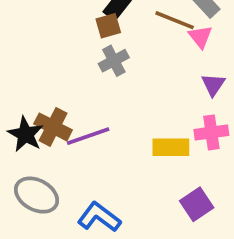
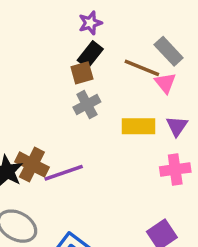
yellow rectangle: (171, 147) -> (139, 126), moved

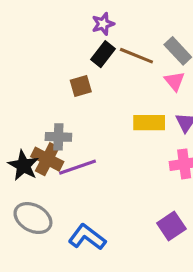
brown line: (142, 68) -> (136, 56), moved
brown square: (82, 73) -> (81, 86), moved
gray cross: (87, 105) -> (58, 137), moved, turned 30

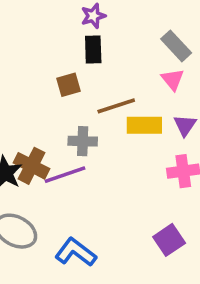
black rectangle: (103, 54) -> (93, 49), turned -40
brown line: (136, 56) -> (116, 106), moved, turned -40
gray cross: (58, 137) -> (83, 141), moved

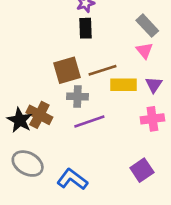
brown square: (69, 85) -> (67, 70), moved, size x1.5
purple line: (65, 175) -> (89, 121), moved

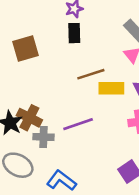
brown square: (67, 70) -> (26, 48), moved
gray cross: (78, 97) -> (43, 137), moved

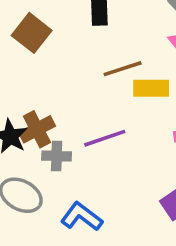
brown square: (26, 48) -> (32, 33), turned -36
brown cross: (29, 118) -> (37, 129), turned 35

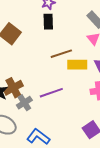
gray cross: (57, 156) -> (24, 103), turned -35

